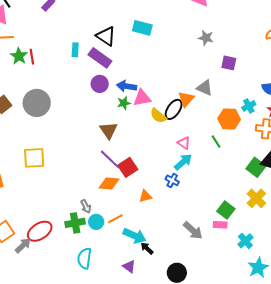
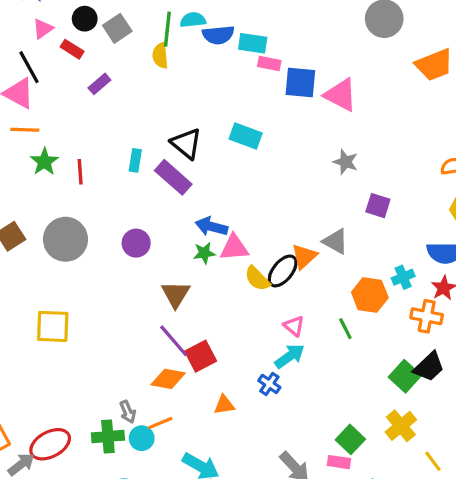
red line: (32, 57) -> (80, 172), moved
purple circle: (100, 84) -> (136, 243), moved
orange line: (115, 219) -> (160, 423), moved

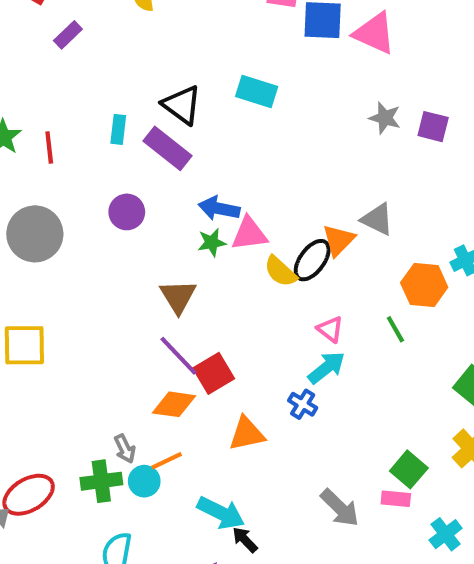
purple square: (378, 206) -> (433, 127), moved
purple circle: (136, 243) -> (127, 212), moved
orange triangle: (224, 405) -> (247, 434), size x1.4

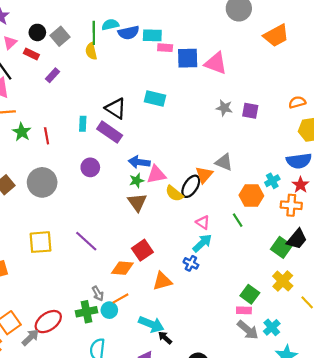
brown triangle: (178, 296) -> (137, 202), moved
purple line: (179, 356) -> (86, 241), moved
gray arrow: (340, 508) -> (248, 330), moved

